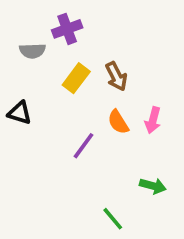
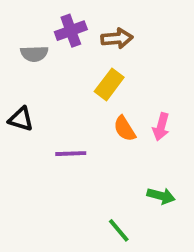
brown arrow: (116, 76) -> (117, 38), moved, turned -68
yellow rectangle: (76, 78) -> (109, 84), moved
purple line: (84, 146) -> (71, 154), moved, turned 52

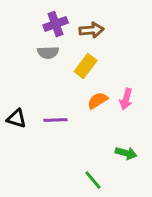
gray semicircle: (34, 54) -> (48, 53), moved
black triangle: (21, 119) -> (17, 119), moved
orange semicircle: (125, 129) -> (98, 101), turned 90

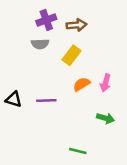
green arrow: (126, 153) -> (105, 118), moved
green line: (93, 180) -> (78, 151), turned -36

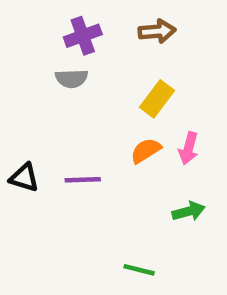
brown arrow: (77, 25) -> (157, 31), moved
yellow rectangle: (71, 55) -> (157, 99), moved
green arrow: (105, 118) -> (189, 211), turned -30

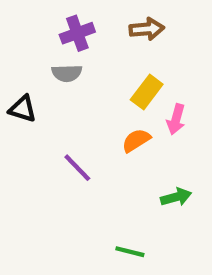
pink arrow: (189, 148) -> (176, 119), moved
black triangle: (24, 178) -> (23, 109), moved
purple line: (83, 180) -> (77, 168), turned 48

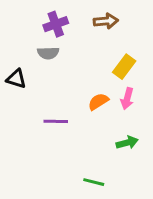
yellow rectangle: (147, 92) -> (124, 67), moved
pink arrow: (176, 119) -> (127, 99), moved
purple line: (77, 168) -> (56, 121), turned -45

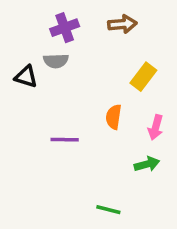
black triangle: (16, 79) -> (26, 77), moved
pink arrow: (127, 99) -> (156, 127), moved
orange semicircle: (98, 102) -> (114, 117), turned -50

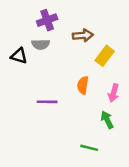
brown arrow: (122, 24) -> (83, 35), moved
green arrow: (147, 164) -> (107, 120), turned -102
green line: (108, 210) -> (89, 148), moved

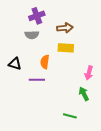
black triangle: (19, 56) -> (15, 64), moved
yellow rectangle: (105, 56) -> (66, 48), moved, turned 56
orange semicircle: (83, 85) -> (45, 62), moved

